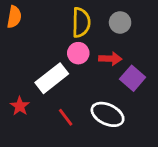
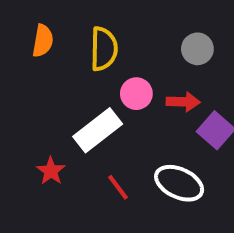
yellow semicircle: (81, 22) -> (104, 49), moved

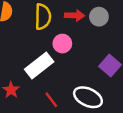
red arrow: (183, 102) -> (75, 15), moved

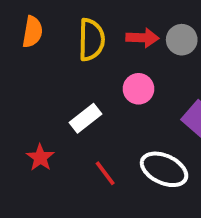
pink circle: (62, 44) -> (138, 89), moved
white rectangle: (39, 66) -> (85, 118), size x0.7

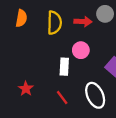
gray circle: (182, 40) -> (105, 14), moved
white rectangle: (85, 118) -> (64, 67), moved, turned -49
white ellipse: (164, 169) -> (95, 95), turned 40

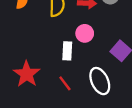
red star: (26, 89) -> (27, 74), size x1.6

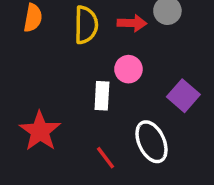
red line: (65, 83) -> (105, 158), moved

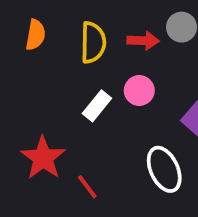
white rectangle: (102, 96) -> (97, 106), moved, turned 36
red line: (105, 158) -> (87, 187), moved

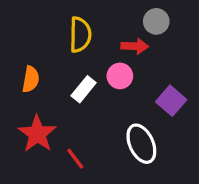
orange semicircle: (35, 35) -> (31, 79), moved
red arrow: (143, 41) -> (135, 46), moved

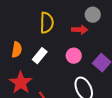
pink circle: (120, 76) -> (74, 56), moved
white rectangle: (84, 89) -> (40, 56), moved

